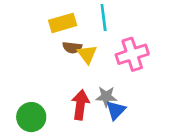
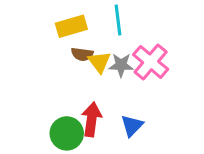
pink cross: (132, 54) -> (151, 62), turned -32
gray star: (106, 97) -> (121, 65), moved
green circle: (31, 117) -> (67, 133), moved

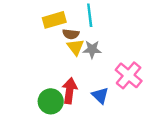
brown semicircle: (82, 54) -> (71, 34), moved
pink cross: (151, 62) -> (129, 75), moved
blue triangle: (132, 126) -> (100, 95), turned -30

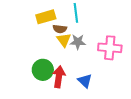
pink cross: (129, 75) -> (110, 48), moved, turned -35
green circle: (51, 101) -> (43, 70), moved

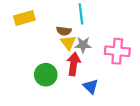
yellow rectangle: (46, 17) -> (24, 18), moved
red arrow: (59, 77) -> (74, 64), moved

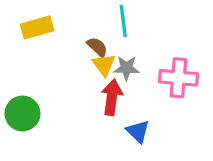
brown semicircle: (64, 31) -> (97, 47), turned -144
green circle: (46, 75) -> (22, 114), moved

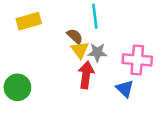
blue triangle: (138, 131) -> (125, 89), moved

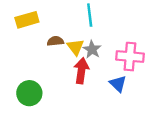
brown semicircle: (75, 36) -> (55, 41), moved, turned -49
gray star: (97, 52) -> (92, 49), turned 30
green circle: (17, 87) -> (29, 93), moved

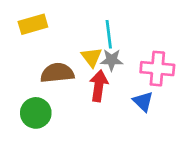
cyan line: (90, 15) -> (109, 34), moved
brown semicircle: (55, 41) -> (57, 73), moved, size x1.6
gray star: (92, 49) -> (112, 60), turned -30

